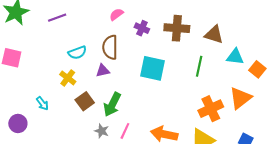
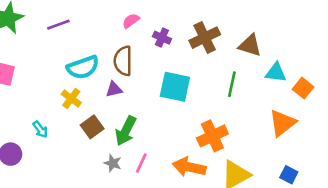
brown cross: (177, 28) -> (205, 38), turned -30
cyan semicircle: (77, 53) -> (83, 67), size x1.4
orange cross: (211, 109) -> (212, 136), moved

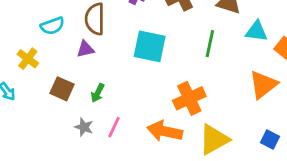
cyan semicircle: (83, 67) -> (52, 26), size x0.7
yellow cross: (71, 98) -> (28, 59), moved
brown square: (92, 127) -> (62, 89), turned -30
green arrow: (126, 131) -> (98, 93), size x0.6

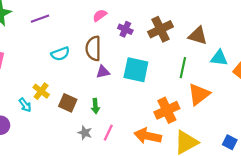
purple triangle: (85, 49) -> (103, 72), moved
yellow cross: (28, 59) -> (41, 91), moved
orange triangle: (263, 85) -> (199, 94), moved
green arrow: (98, 93) -> (95, 106), turned -32

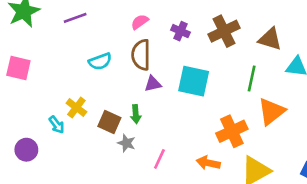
pink semicircle: (100, 15) -> (140, 22), moved
green arrow: (95, 106) -> (136, 114), moved
gray star: (85, 133) -> (126, 143), moved
orange arrow: (148, 136) -> (208, 163), size x0.7

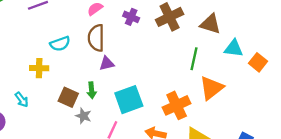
cyan square: (194, 81) -> (129, 100), moved, turned -32
yellow cross: (76, 108) -> (39, 68), moved, turned -36

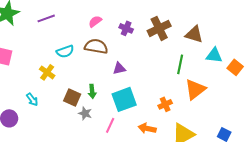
brown semicircle: (96, 38) -> (96, 46), turned 100
purple triangle: (107, 63) -> (119, 68), moved
yellow cross: (39, 68) -> (47, 72), turned 35
orange cross: (177, 105) -> (165, 104), size x0.6

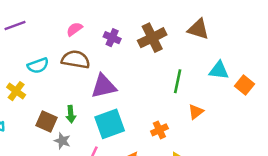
brown triangle: (194, 34) -> (198, 29), moved
purple triangle: (119, 68) -> (104, 86), size x1.6
orange triangle: (195, 89) -> (196, 112), size x0.6

